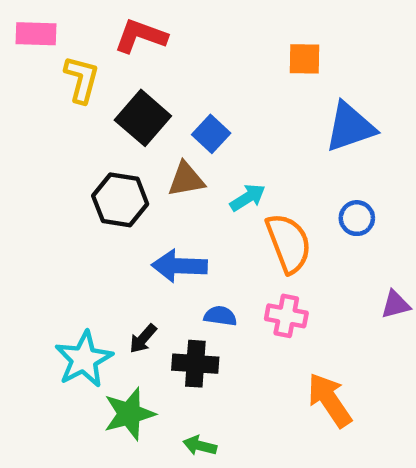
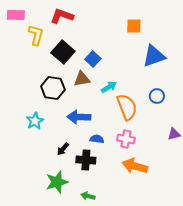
cyan star: (84, 359) -> (35, 121), moved, size x0.7
orange arrow: (330, 400) -> (135, 166), moved, turned -40

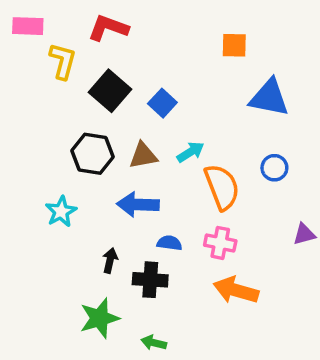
blue triangle: (154, 56) -> (269, 98), turned 30
brown triangle: (82, 79) -> (143, 156), moved
black arrow: (63, 149) -> (110, 260), turned 152

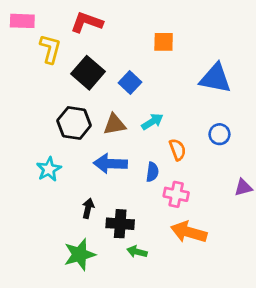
orange square: (234, 45) -> (164, 42), moved
orange semicircle: (222, 187) -> (178, 150), size x0.6
blue semicircle: (169, 243) -> (152, 172), moved, turned 90
green arrow: (154, 343) -> (137, 252), moved

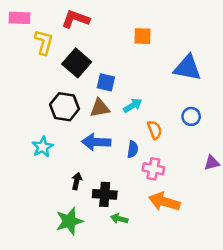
blue square: (130, 82) -> (106, 82), moved, turned -30

